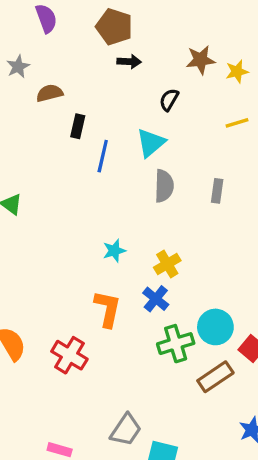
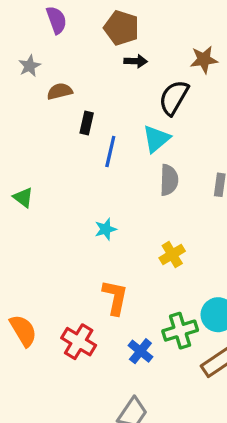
black semicircle: (169, 100) -> (174, 98), size x1.6
cyan star: (114, 251) -> (106, 229), moved
blue cross: (156, 299) -> (140, 351), moved

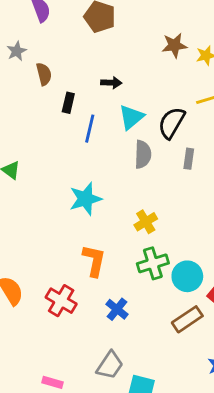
black arrow: (136, 61) -> (111, 83), moved
brown semicircle: (60, 91) -> (44, 74), turned 90
black semicircle: (174, 98) -> (172, 123), moved
cyan star: (106, 229) -> (85, 199), size x1.6
green cross: (180, 331) -> (153, 263), moved

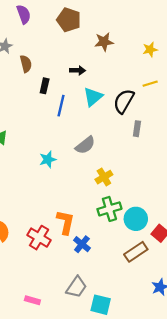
brown star: (174, 45) -> (104, 42), moved
gray semicircle: (143, 154) -> (85, 145), moved, turned 50
cyan star: (85, 199) -> (48, 159), moved, size x0.7
orange L-shape: (94, 261) -> (65, 222), moved

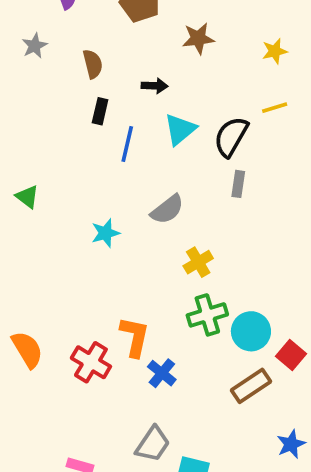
brown semicircle: (26, 64) -> (93, 64), moved
gray rectangle: (137, 129) -> (238, 184), moved

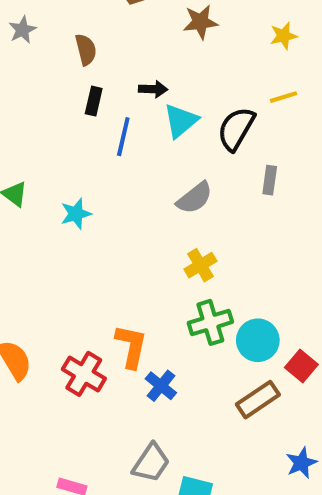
black arrow: (155, 86) -> (153, 89), moved
gray rectangle: (238, 184) -> (270, 180), moved
gray semicircle: (167, 209) -> (195, 198), moved
cyan star: (105, 233) -> (76, 214), moved

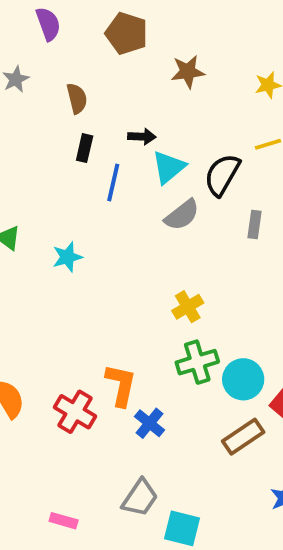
gray semicircle: (195, 198) -> (182, 215), moved

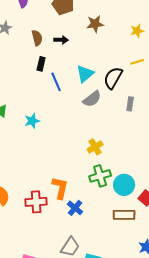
black arrow: (142, 137) -> (61, 40), moved
blue line: (113, 182) -> (56, 82), turned -36
red cross: (75, 412) -> (36, 202), turned -35
brown rectangle: (243, 437) -> (124, 215), turned 35

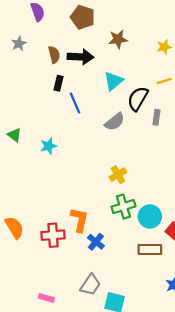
black arrow: (61, 40) -> (80, 57), size x1.6
cyan triangle: (85, 74) -> (114, 81), moved
gray rectangle: (130, 104) -> (156, 117), moved

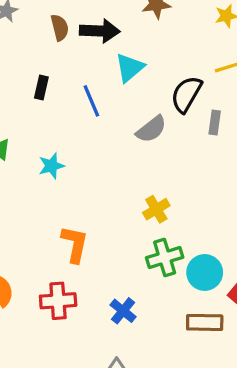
cyan triangle: (114, 81) -> (130, 68), moved
black rectangle: (58, 83) -> (41, 88), moved
orange L-shape: (79, 220) -> (75, 244), moved

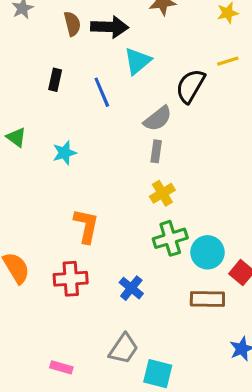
gray rectangle: (215, 123) -> (156, 151), moved

